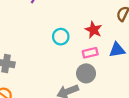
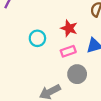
gray circle: (86, 73) -> (77, 74), moved

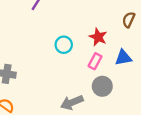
pink rectangle: (68, 51) -> (95, 61), turned -48

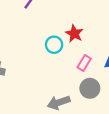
red star: (98, 37) -> (74, 34), moved

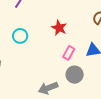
cyan circle: (54, 45) -> (20, 36), moved

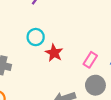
red star: (59, 28) -> (54, 53), moved

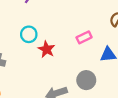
pink rectangle: (90, 60) -> (84, 37), moved, turned 32

